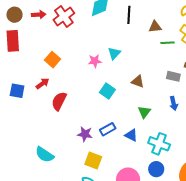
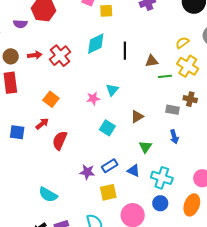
brown triangle: (138, 81) -> (137, 117), turned -48
yellow square: (93, 160) -> (108, 192), moved, turned -30

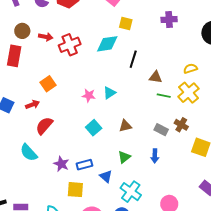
yellow square: (106, 11) -> (126, 24), moved
cyan semicircle: (48, 195) -> (29, 153), moved

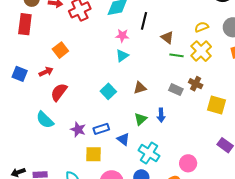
brown triangle: (156, 77) -> (167, 37), turned 32
pink star: (89, 95) -> (122, 36), moved
blue arrow: (155, 156) -> (161, 115), moved

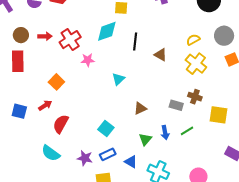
pink star: (122, 36) -> (88, 60), moved
green line: (176, 55) -> (187, 131), moved, turned -32
cyan square: (108, 91) -> (106, 128), moved

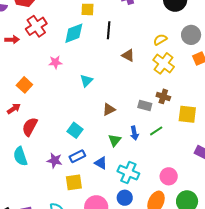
red cross: (70, 40) -> (36, 26), moved
black line: (135, 41) -> (109, 30), moved
cyan semicircle: (51, 153) -> (20, 156), turned 36

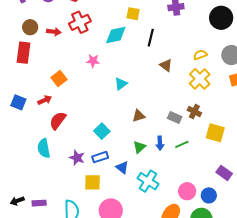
blue circle: (125, 198) -> (209, 195), moved

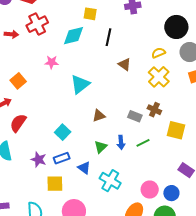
black circle: (221, 18) -> (176, 27), moved
cyan triangle: (121, 84) -> (80, 84), size x1.5

